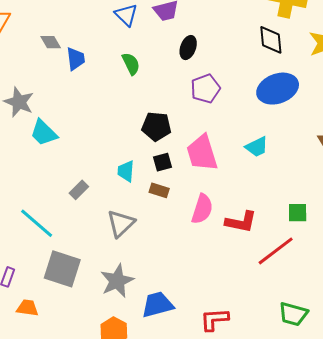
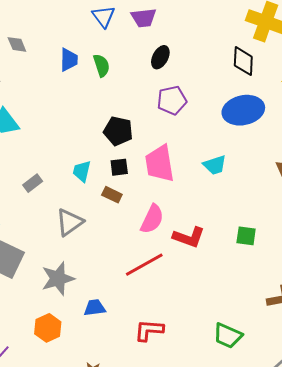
gray diamond: (51, 42) -> (17, 44), moved
blue trapezoid: (76, 59) -> (69, 60), moved
red line: (276, 251) -> (144, 265), moved
blue trapezoid: (157, 305) -> (95, 308), size x0.7

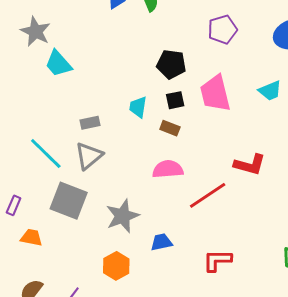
gray rectangle: (33, 183) -> (90, 123), turned 30
pink semicircle: (152, 219) -> (168, 169), moved, turned -116
gray triangle: (70, 222) -> (89, 156), moved

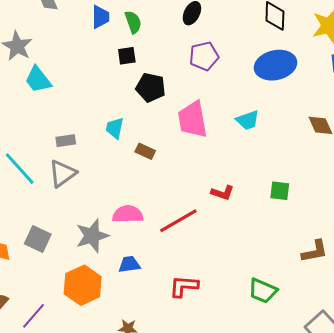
black square: (175, 100) -> (127, 56), moved
red L-shape: (250, 165) -> (222, 193), size x0.7
pink semicircle: (168, 169) -> (128, 214), moved
gray square: (69, 201) -> (38, 239), moved, size x0.7
orange hexagon: (116, 266) -> (83, 285), size x1.4

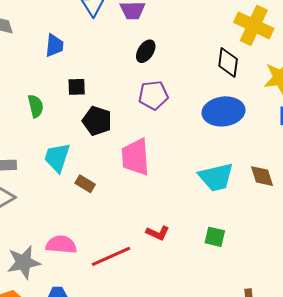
green semicircle: (133, 22) -> (36, 106), moved
cyan trapezoid: (248, 120) -> (216, 177), moved, size x1.5
cyan trapezoid: (115, 128) -> (57, 158), size x1.4

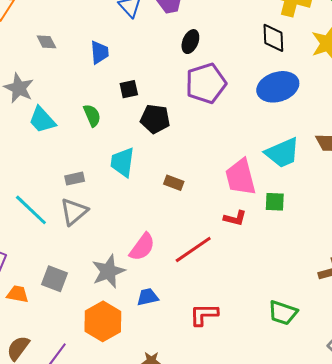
purple pentagon: (153, 95) -> (206, 83), size x1.4
pink trapezoid: (135, 157) -> (241, 177), moved
brown rectangle: (85, 184) -> (174, 183), moved
green square: (215, 237) -> (275, 202), moved
pink semicircle: (61, 245) -> (142, 247), turned 132

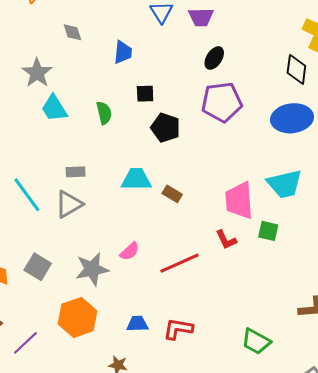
cyan trapezoid: (122, 162) -> (136, 179), moved, turned 72
red L-shape: (235, 218) -> (226, 240), turned 40
pink semicircle: (142, 247) -> (130, 251), size x0.7
blue trapezoid: (148, 297) -> (137, 324), moved

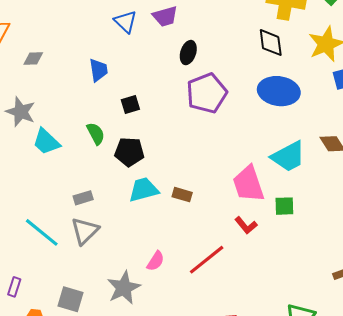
gray diamond: (73, 32) -> (33, 59), moved, turned -60
blue ellipse: (292, 118) -> (279, 91), turned 30
black pentagon: (166, 128) -> (129, 152), moved

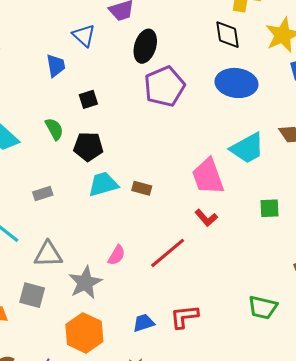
blue triangle: (125, 22) -> (84, 35), moved
black ellipse: (188, 53) -> (145, 46), size x1.4
green square: (284, 206) -> (270, 208), moved
gray triangle: (85, 231) -> (48, 254), moved, turned 44

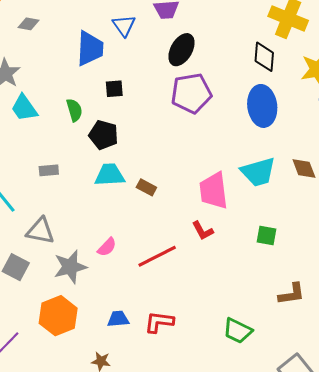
blue trapezoid: (56, 65) -> (90, 49), size x1.5
blue ellipse: (236, 83) -> (262, 106), turned 63

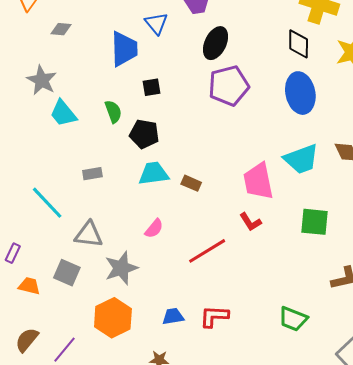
green square: (266, 235) -> (315, 222), size x1.4
pink semicircle: (107, 247) -> (154, 229), moved

